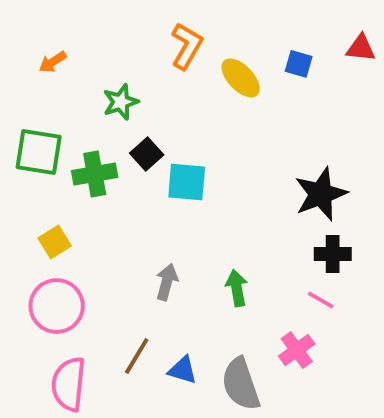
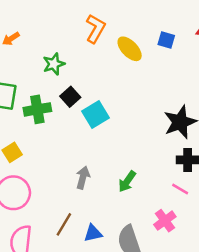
cyan square: (187, 182) -> (95, 114), turned -36
green arrow: (237, 288) -> (127, 181), turned -135
blue triangle: (183, 370) -> (93, 233), turned -30

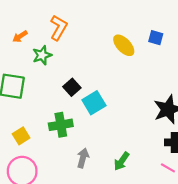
orange L-shape: (95, 29) -> (59, 28), moved
green star: (54, 64) -> (42, 55), moved
green cross: (37, 109) -> (61, 125), moved

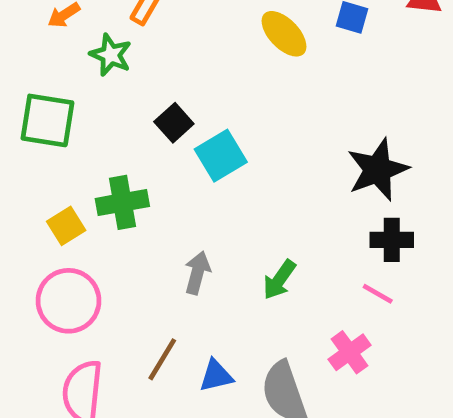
green star: (42, 55) -> (111, 55), turned -30
green cross: (61, 125) -> (122, 202), moved

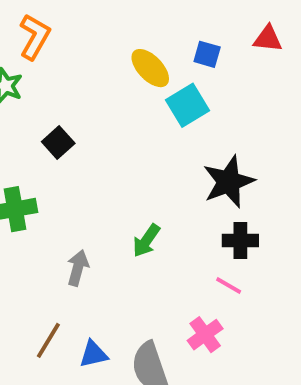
cyan square: (221, 156) -> (187, 105), moved
green arrow: (279, 280) -> (146, 240), moved

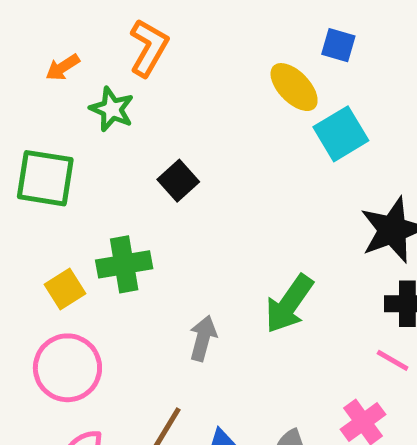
blue square: (207, 54) -> (338, 45), moved
green arrow: (146, 240) -> (289, 304), size x1.4

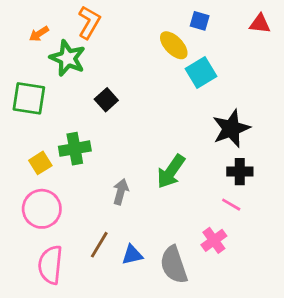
green star: (112, 109) -> (68, 58), size x1.4

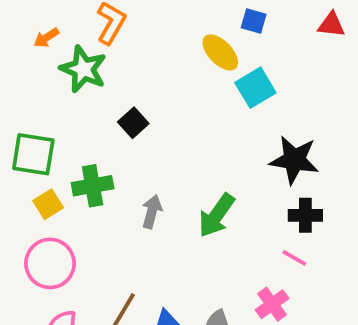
green square: (29, 98) -> (33, 154), moved
black star: (231, 128) -> (294, 160), turned 30
gray arrow: (121, 192) -> (152, 212), moved

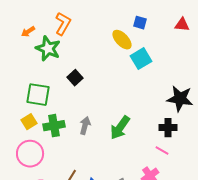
green square: (33, 154) -> (38, 95), moved
black star: (294, 160) -> (180, 99), moved
green cross: (93, 186) -> (54, 126), moved

